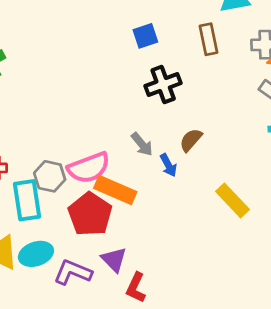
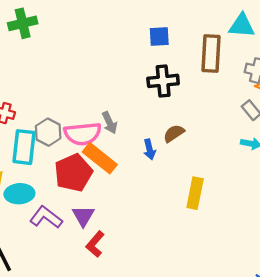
brown rectangle: (208, 39) -> (211, 53), size x1.4
gray arrow: (142, 144) -> (110, 123), moved
yellow rectangle: (232, 200) -> (195, 193), turned 40

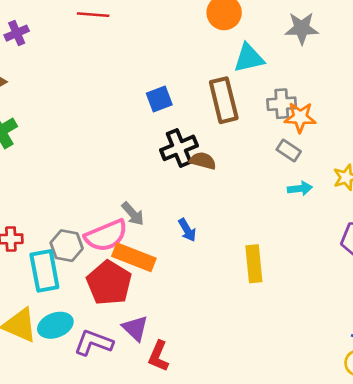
brown semicircle: (174, 133) -> (203, 161), moved, turned 65

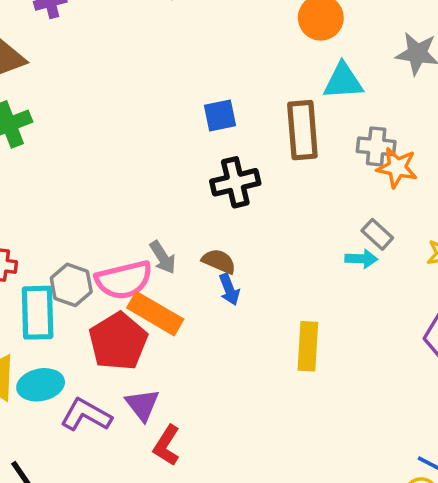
gray rectangle: (289, 150) -> (377, 234), moved
brown semicircle: (203, 161) -> (219, 261), moved
cyan arrow: (300, 188) -> (361, 259), moved

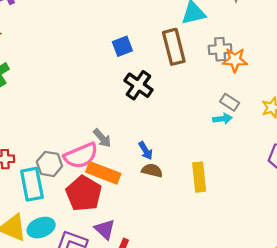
black cross: (235, 182) -> (138, 85), turned -32
brown semicircle: (219, 261) -> (152, 170), moved

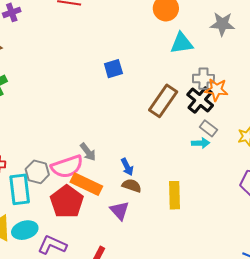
brown rectangle: (174, 47) -> (163, 101), moved, turned 44
black cross: (138, 85) -> (200, 100), moved
purple triangle: (105, 229) -> (120, 211), moved

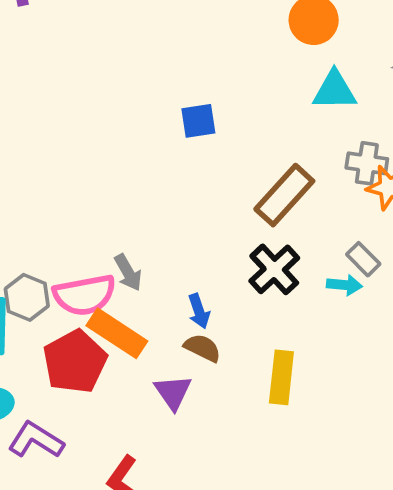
black cross: (200, 100) -> (274, 269), moved

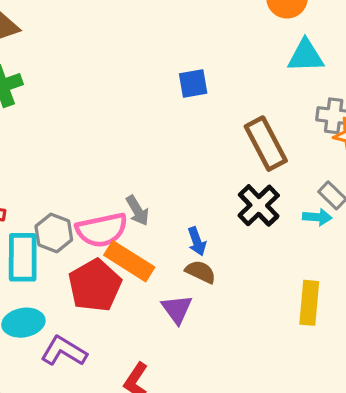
brown rectangle: (284, 195) -> (266, 144), turned -69
yellow rectangle: (281, 377) -> (309, 303), moved

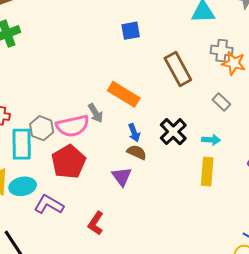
black cross: (259, 205) -> (173, 132), moved
cyan arrow: (317, 217) -> (211, 140), moved
orange rectangle: (129, 261) -> (124, 94), moved

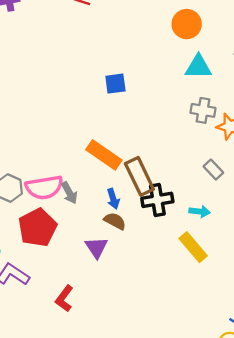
gray cross: (222, 51) -> (203, 110), moved
brown rectangle: (178, 69) -> (139, 176), moved
gray arrow: (96, 113) -> (69, 193), moved
black cross: (173, 132) -> (157, 200), turned 32
yellow rectangle: (207, 172) -> (193, 247), turned -48

